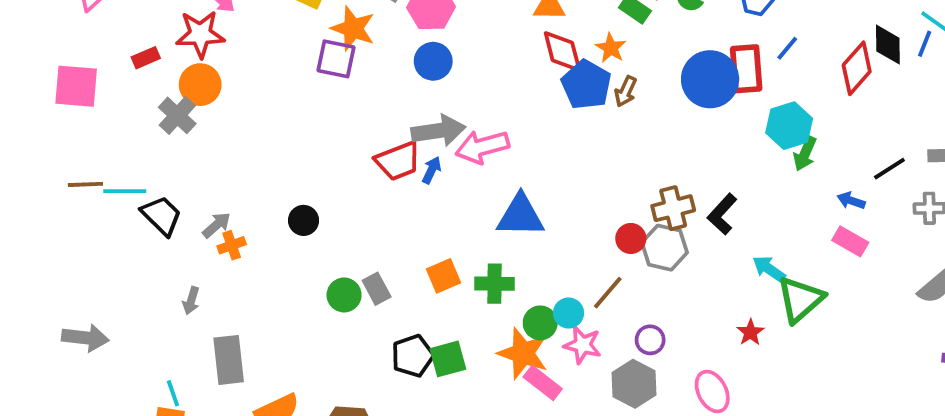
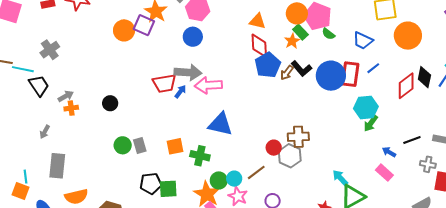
orange star: (611, 48) -> (292, 41), moved
orange circle: (200, 85) -> (124, 30), moved
gray cross: (177, 115) -> (50, 50), moved
black L-shape: (722, 214) -> (302, 69), moved, turned -95

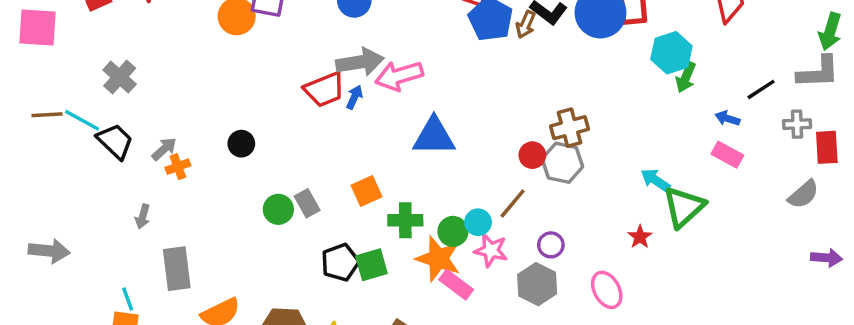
cyan line: (23, 69) -> (82, 120), turned 30
green cross: (200, 156) -> (405, 220), moved

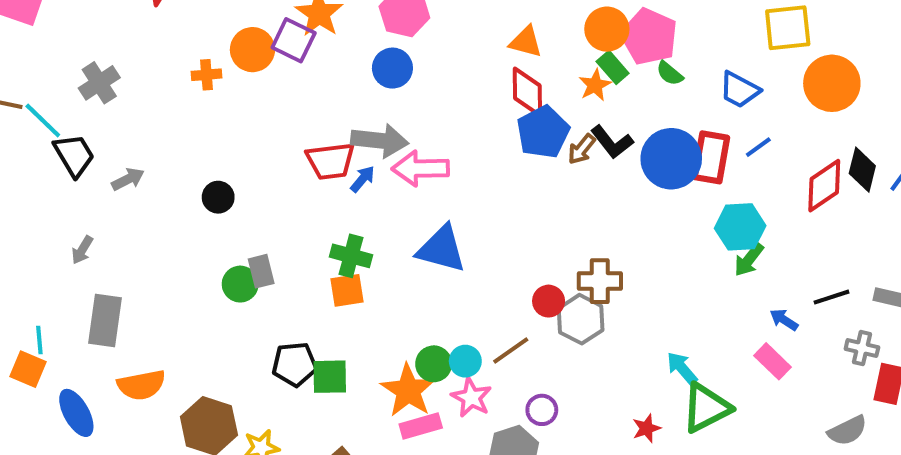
orange cross: (178, 167) -> (207, 75), moved
gray rectangle: (307, 203) -> (261, 271), moved
green cross: (405, 220) -> (351, 256), moved
pink rectangle: (456, 285) -> (421, 426), turned -68

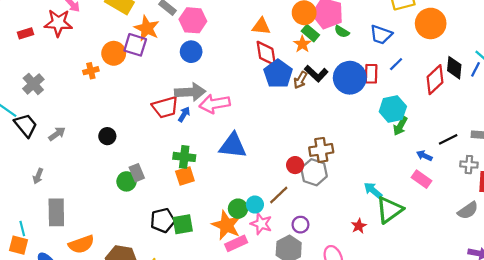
red rectangle: (711, 157) -> (371, 74), size x0.7

